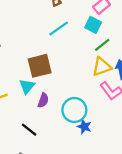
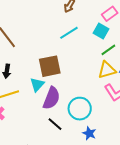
purple semicircle: (43, 100) -> (51, 98), size x1.6
blue star: (84, 127) -> (89, 133), moved
black line: (29, 130) -> (55, 124), moved

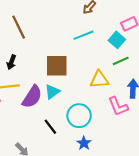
yellow triangle: (107, 70) -> (99, 80), moved
cyan triangle: (37, 84) -> (52, 92), moved
purple semicircle: (51, 98) -> (32, 97), moved

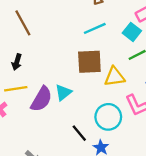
brown square: (57, 66) -> (89, 62), moved
cyan circle: (79, 116) -> (108, 117), moved
black line: (50, 127) -> (79, 133), moved

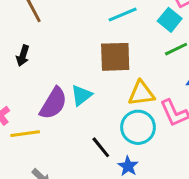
yellow triangle: (115, 77) -> (141, 93), moved
yellow line: (16, 89) -> (25, 134), moved

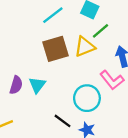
yellow triangle: (141, 93) -> (85, 47), moved
purple semicircle: (53, 103) -> (16, 85), moved, size x0.7

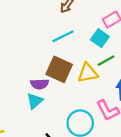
brown square: (55, 49) -> (59, 69), turned 30
purple semicircle: (16, 85) -> (40, 84), moved, turned 60

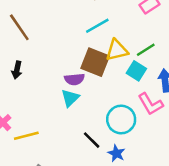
cyan square: (100, 38) -> (136, 71), moved
yellow triangle: (88, 73) -> (117, 50), moved

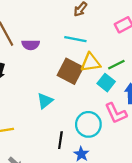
cyan line: (97, 26) -> (75, 39), turned 35
purple semicircle: (74, 79) -> (31, 45), moved
black line: (92, 140) -> (60, 140), turned 48

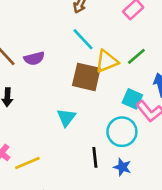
cyan line: (75, 39) -> (83, 39), turned 50
cyan square: (106, 83) -> (132, 99), moved

